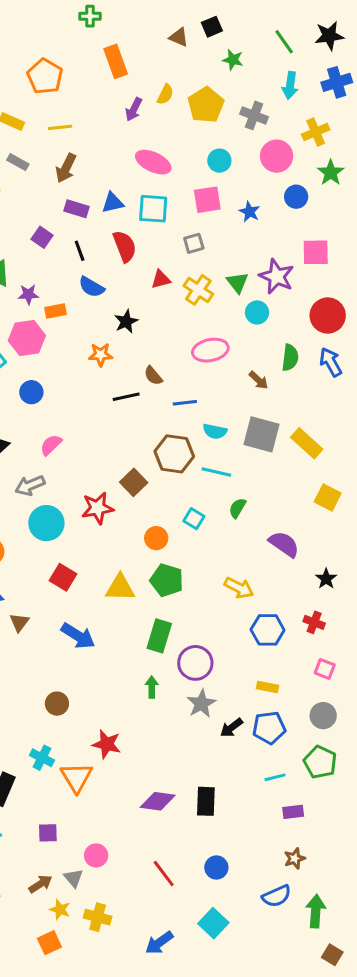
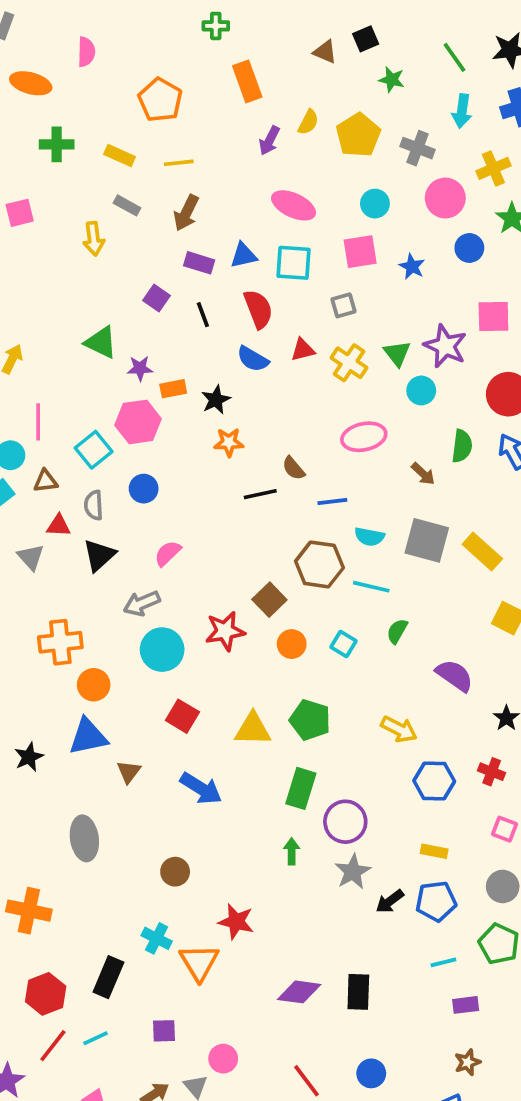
blue semicircle: (92, 287) -> (253, 359), moved
black star: (126, 322) -> (216, 400), moved
orange circle: (156, 538) -> (292, 644), moved

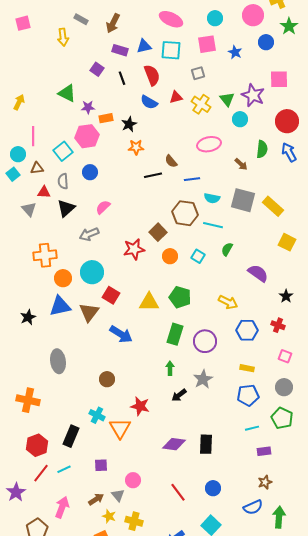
cyan circle: (162, 650) -> (92, 272), moved
brown triangle: (129, 772) -> (89, 312), moved, size x1.5
purple circle: (345, 822) -> (205, 341), moved
black arrow: (390, 901) -> (179, 395), moved

